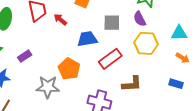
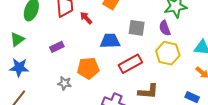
purple rectangle: (25, 56) -> (57, 47), moved
orange pentagon: (69, 69) -> (88, 68), turned 30
gray star: (48, 87) -> (65, 83), size x0.6

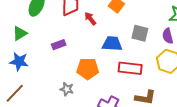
red rectangle: (130, 64) -> (130, 68), turned 30
gray star: (65, 83) -> (67, 89), moved

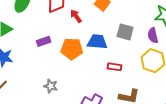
red rectangle: (130, 68) -> (114, 67), size x0.6
orange pentagon: (88, 69) -> (72, 49), moved

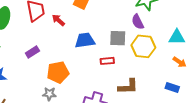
gray square: (125, 32) -> (118, 38), moved
orange pentagon: (72, 49) -> (58, 72), moved

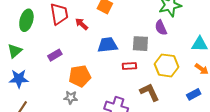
yellow hexagon: (143, 46) -> (166, 65), moved
brown L-shape: (128, 87) -> (150, 92), turned -115
blue rectangle: (172, 88) -> (194, 94), turned -48

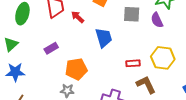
gray square: (140, 44) -> (132, 14), moved
blue trapezoid: (108, 45) -> (104, 38), turned 80
red rectangle: (129, 66) -> (133, 63), moved

